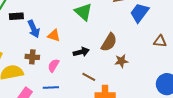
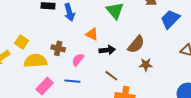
blue arrow: (34, 29) -> (69, 12), moved
orange triangle: (54, 35) -> (92, 34), moved

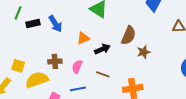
orange triangle: (92, 34) -> (83, 38), turned -32
brown line: (111, 76) -> (103, 74), moved

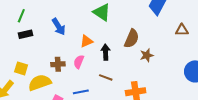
black rectangle: (33, 24) -> (25, 34), moved
black arrow: (102, 49) -> (106, 52), turned -70
pink semicircle: (77, 67) -> (79, 62), moved

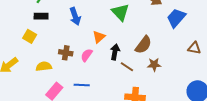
orange triangle: (86, 41) -> (99, 37), turned -32
yellow square: (21, 68) -> (30, 36), moved
brown line: (106, 77) -> (127, 67), moved
yellow semicircle: (40, 83) -> (44, 66), size x0.7

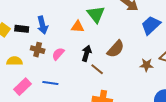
black rectangle: (41, 16) -> (22, 29), moved
blue arrow: (75, 16) -> (42, 25), moved
orange triangle: (99, 37) -> (78, 27), moved, turned 40
brown star: (154, 65) -> (146, 65), moved

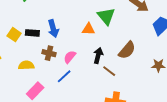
blue line: (50, 83) -> (64, 76), moved, turned -49

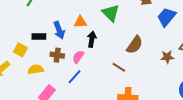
orange triangle: (88, 29) -> (80, 22), moved
yellow square: (14, 35) -> (20, 50), moved
black arrow: (98, 56) -> (92, 39), moved

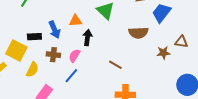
brown semicircle: (135, 45) -> (138, 33), moved, turned 54
yellow square: (20, 50) -> (16, 51), size x1.5
yellow semicircle: (36, 69) -> (32, 70), turned 126

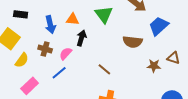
black rectangle: (34, 37) -> (21, 14), moved

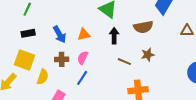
orange triangle: (73, 19) -> (84, 34), moved
black arrow: (81, 38) -> (114, 36), moved
brown star: (154, 66) -> (148, 55), moved

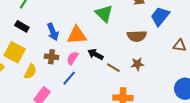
black rectangle: (28, 33) -> (22, 26), turned 32
orange triangle: (84, 34) -> (77, 35), size x1.5
black arrow: (114, 36) -> (96, 54), moved, turned -70

